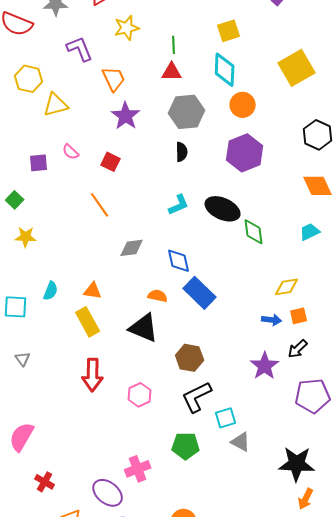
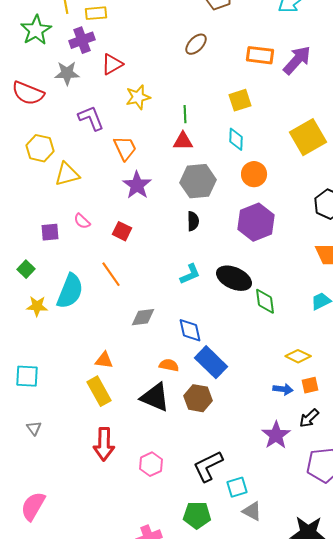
cyan diamond: (225, 70) -> (236, 139), size x0.7
yellow diamond: (287, 287) -> (298, 356), turned 35
cyan semicircle: (51, 291) -> (70, 291), moved, size x1.8
brown hexagon: (190, 358) -> (198, 398), moved

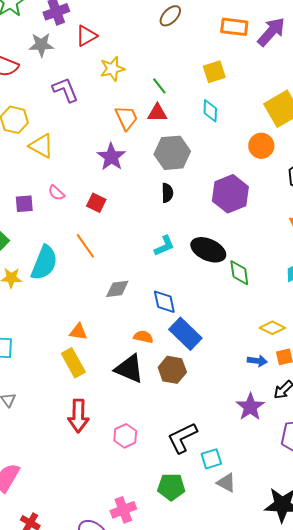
green line: (185, 114) -> (159, 86), turned -36
orange trapezoid: (125, 148) -> (126, 118), moved
yellow triangle: (67, 174) -> (41, 146), turned 44
orange circle: (254, 174) -> (261, 146), moved

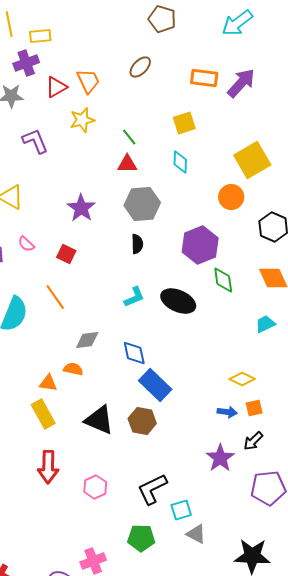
orange trapezoid: (126, 118) -> (88, 81), moved
green diamond: (239, 273) -> (223, 280), moved
orange semicircle: (143, 337) -> (73, 369), moved

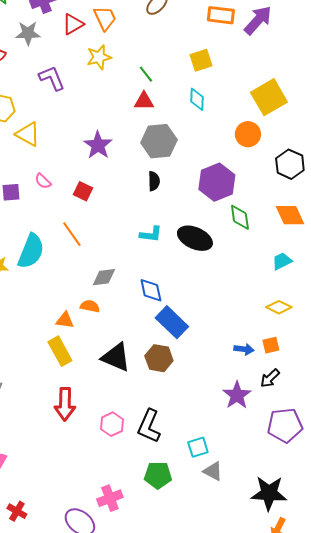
cyan L-shape: (134, 297) -> (151, 234), turned 30
yellow diamond: (242, 379) -> (279, 307), moved
black L-shape: (152, 489) -> (149, 426), moved, turned -40

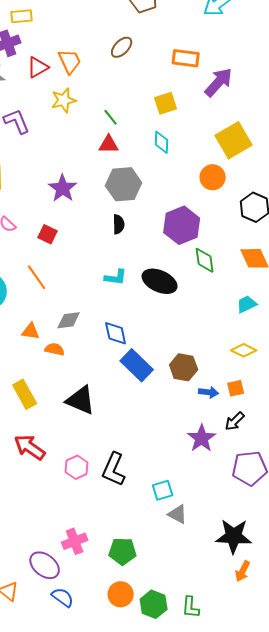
purple arrow: (258, 20) -> (219, 82), moved
orange triangle: (65, 320) -> (31, 331), moved
brown hexagon: (159, 358) -> (184, 367), moved
red arrow: (65, 404) -> (30, 447), turned 124
green pentagon: (158, 475) -> (123, 551), moved

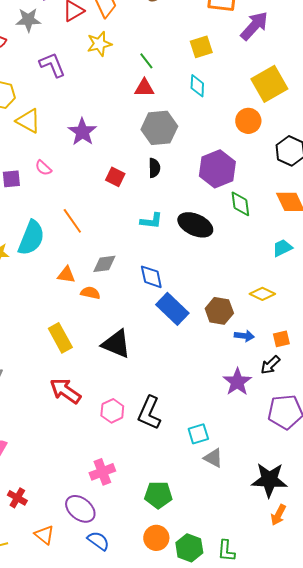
purple star: (63, 188) -> (82, 132), moved
red square: (48, 234) -> (115, 177), moved
yellow diamond: (244, 350) -> (262, 294), moved
orange square: (236, 388) -> (281, 339), moved
pink cross: (75, 541) -> (102, 472), moved

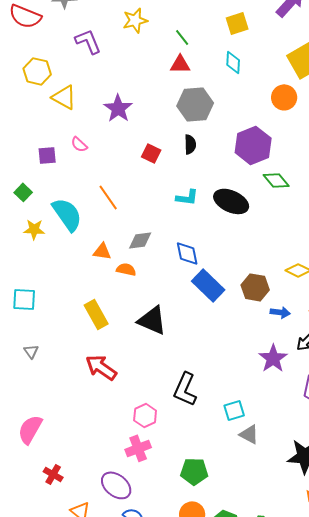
green diamond: (240, 204) -> (276, 180), turned -32
cyan semicircle: (31, 238) -> (67, 214), turned -57
pink hexagon: (112, 411) -> (145, 415), moved

